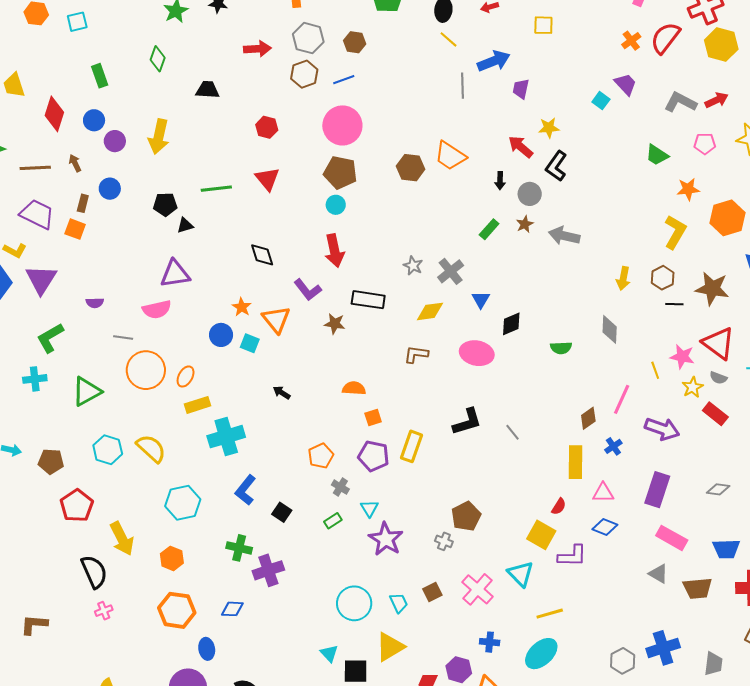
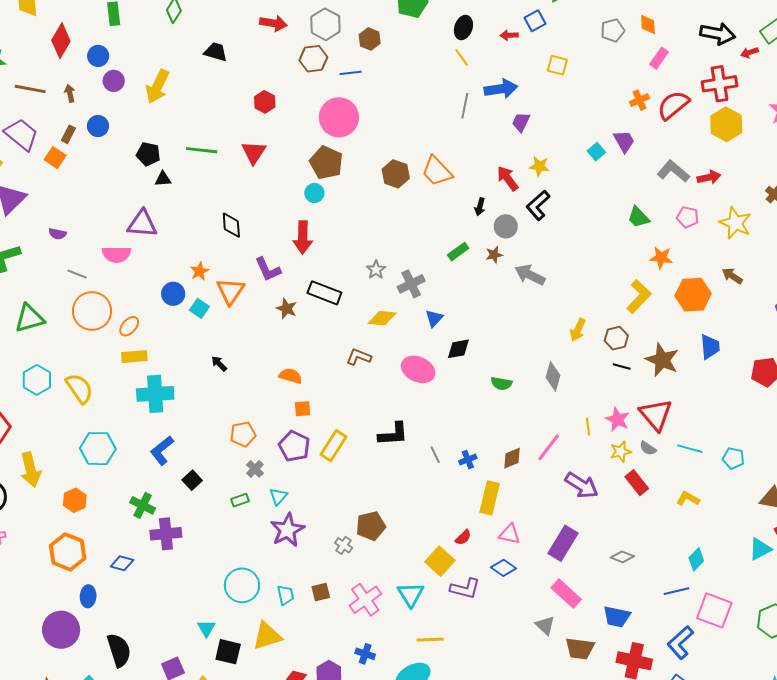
blue cross: (613, 446) -> (468, 460), moved

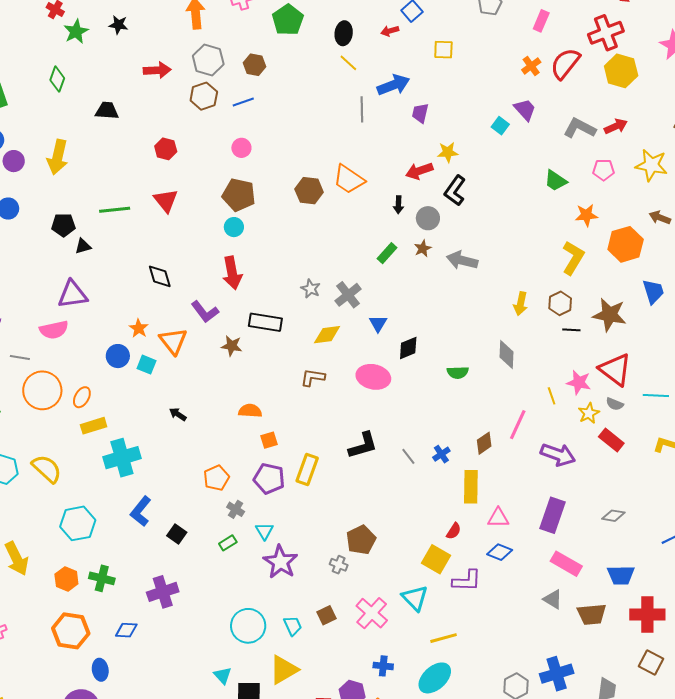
pink circle: (339, 117) -> (241, 148), size x0.5
red arrow: (508, 178) -> (419, 171), turned -60
green cross: (143, 505) -> (102, 578), moved

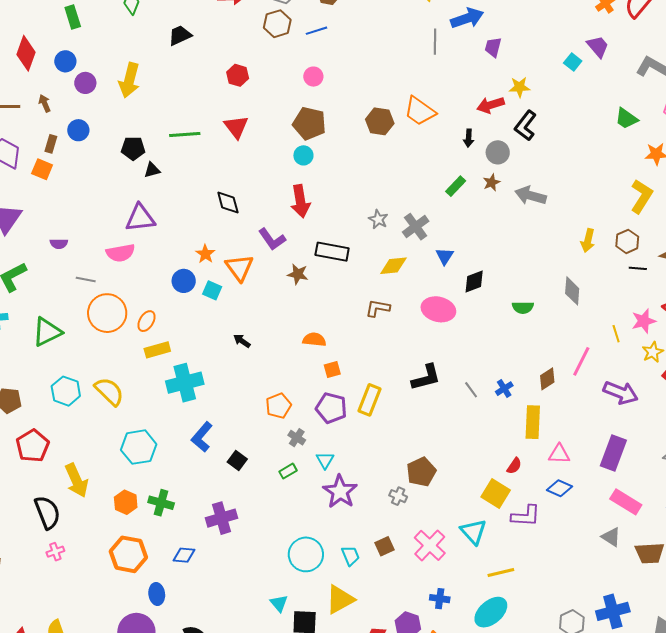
black trapezoid: (107, 111) -> (180, 35), turned -30
pink star: (579, 382) -> (644, 321), turned -30

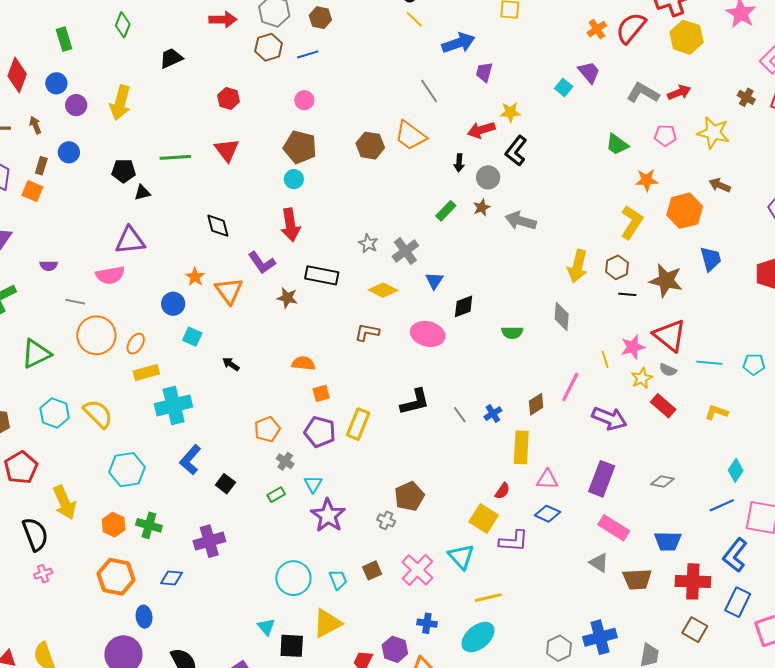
gray line: (435, 42) -> (429, 91), moved, turned -35
yellow arrow: (588, 241) -> (578, 266), size x1.4
yellow diamond: (393, 266) -> (383, 290), turned 32
cyan square: (212, 290) -> (192, 337), moved

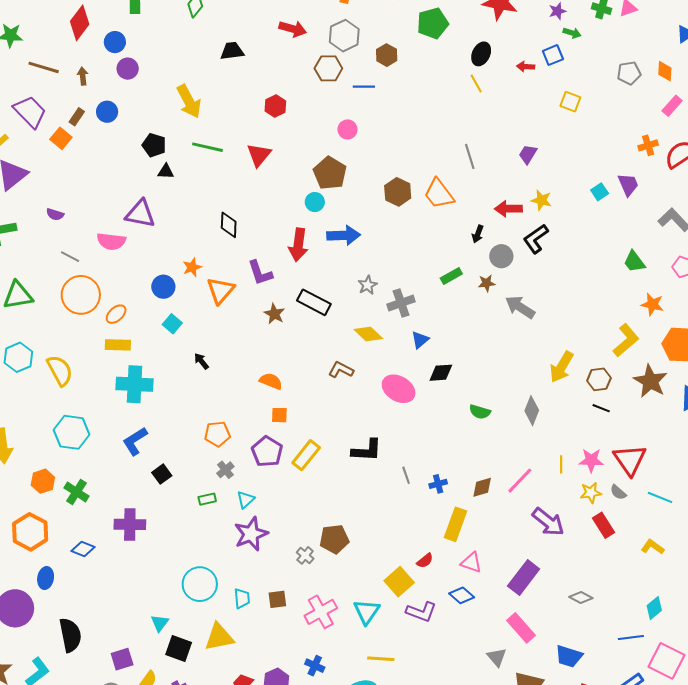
blue arrow: (458, 43) -> (344, 235), moved
yellow arrow: (120, 103) -> (189, 101), moved, turned -60
brown star: (666, 280) -> (650, 381), moved

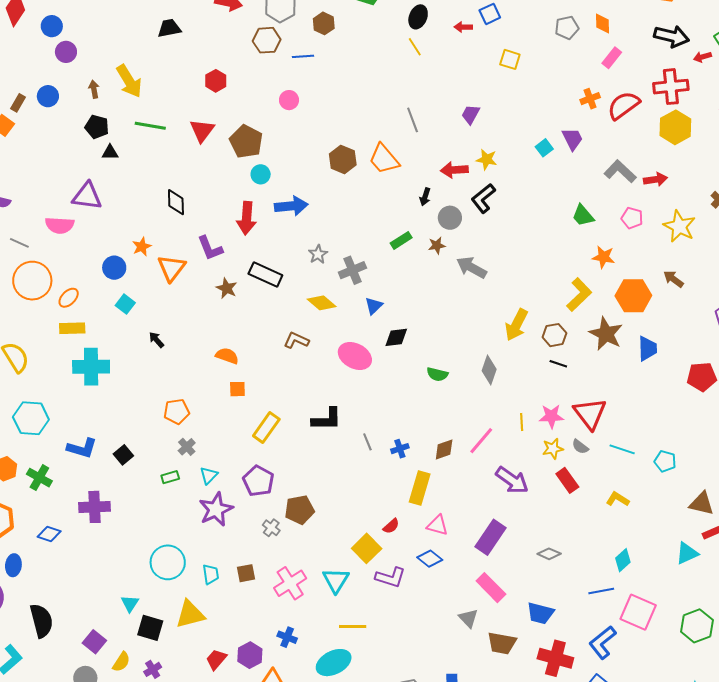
brown arrow: (83, 76) -> (94, 89), moved
brown pentagon: (330, 173) -> (246, 142), moved
blue L-shape: (135, 441) -> (82, 448), moved, turned -128
purple pentagon: (267, 452) -> (258, 481), moved
purple square: (122, 659) -> (94, 642), turned -30

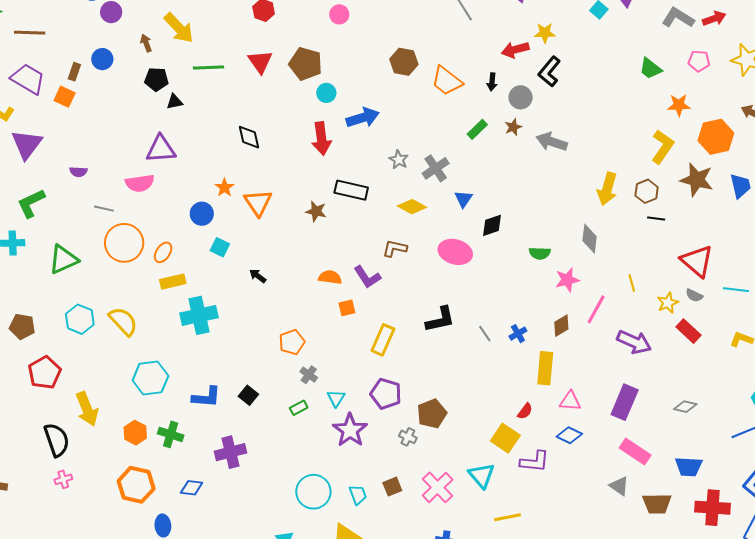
orange trapezoid: (384, 159) -> (447, 81), moved
purple L-shape: (210, 248) -> (367, 277), moved
pink star: (551, 416) -> (567, 280), moved

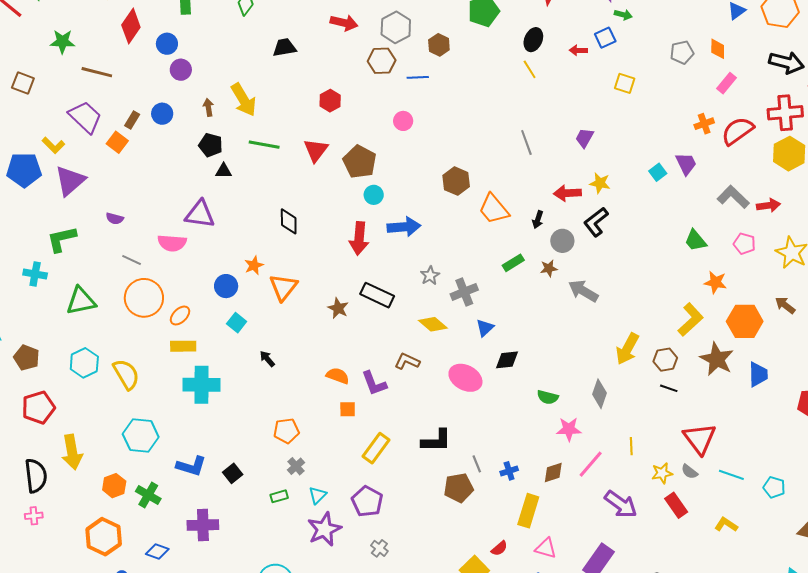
brown pentagon: (432, 414) -> (459, 488), moved

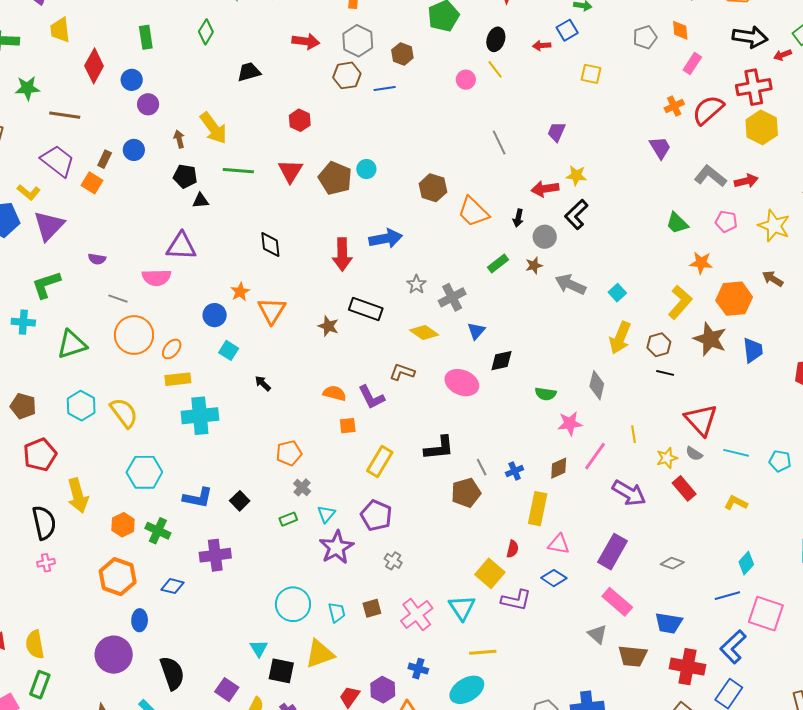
pink circle: (403, 121) -> (466, 80), moved
cyan square: (658, 172) -> (617, 293), moved
cyan circle: (374, 195) -> (366, 169), moved
red semicircle: (499, 548) -> (513, 549), turned -30

